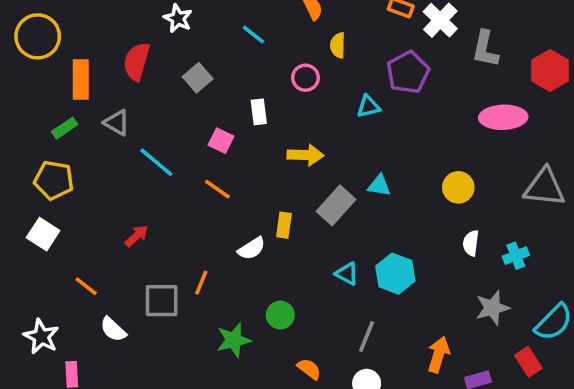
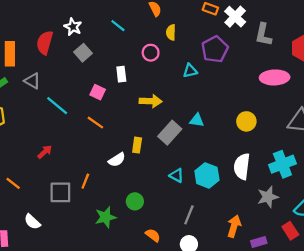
white star: (178, 18) -> (73, 27), moved
white semicircle: (471, 243) -> (242, 166), moved, size x1.6
cyan cross: (516, 256) -> (282, 164), size x1.6
white semicircle: (113, 329) -> (32, 222), moved

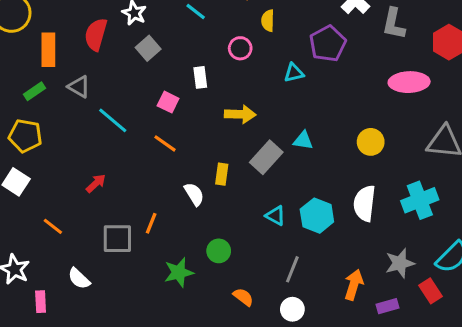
white semicircle: (117, 160) -> (194, 194), turned -90
gray star: (268, 197) -> (400, 263), moved

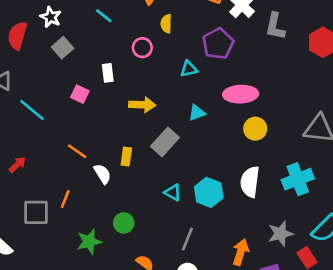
pink ellipse: (409, 82) -> (241, 94), moved
cyan triangle: (303, 140) -> (197, 113), moved, turned -30
orange line: (165, 143) -> (77, 151), moved

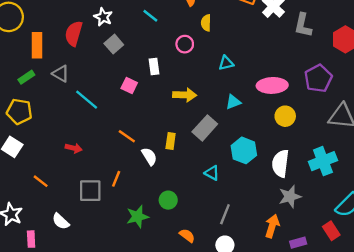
purple pentagon: (218, 44) -> (318, 78), moved
red arrow: (17, 165) -> (74, 148), turned 56
cyan hexagon: (209, 192) -> (244, 150), moved
gray star: (280, 234) -> (290, 197), moved

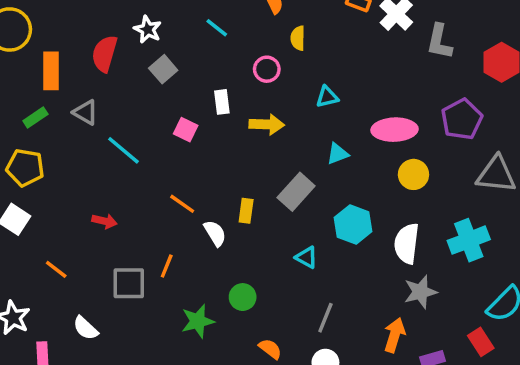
yellow arrow: (185, 95) -> (267, 124), moved

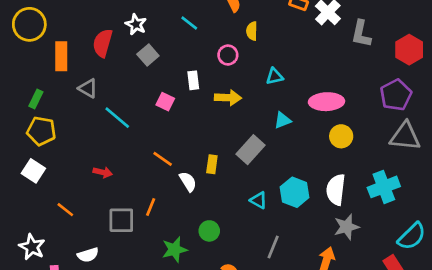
green rectangle: (35, 118) -> (36, 99), moved, turned -30
purple pentagon: (462, 119) -> (396, 95), moved
cyan hexagon: (353, 225) -> (295, 192), moved
white semicircle: (86, 328) -> (88, 255), turned -60

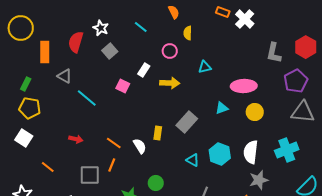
gray L-shape: (361, 34) -> (274, 53), moved
white rectangle: (193, 80) -> (144, 70), turned 40
cyan triangle: (283, 120) -> (222, 108), moved
orange line: (163, 159) -> (114, 143), moved

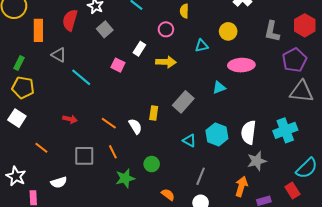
yellow circle: (255, 112) -> (228, 31), moved
orange line: (112, 165) -> (113, 152), moved, turned -48

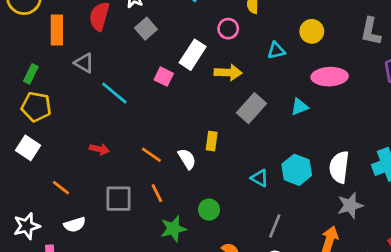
white rectangle: (139, 49) -> (193, 55), size x1.5
gray rectangle: (183, 102) -> (251, 108), moved
white star: (16, 176) -> (27, 226), turned 30
white semicircle: (59, 182) -> (75, 225), moved

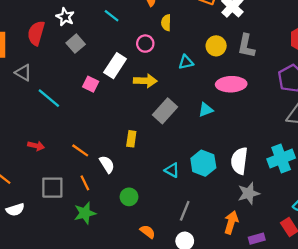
gray L-shape: (371, 31) -> (246, 46), moved
white semicircle: (187, 159) -> (107, 164), moved
green star: (173, 229) -> (85, 213), moved

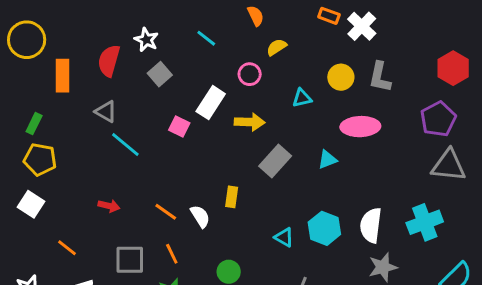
yellow semicircle: (166, 23) -> (277, 47), turned 56
gray triangle: (23, 73) -> (106, 112), moved
white semicircle: (107, 164) -> (200, 216), moved

